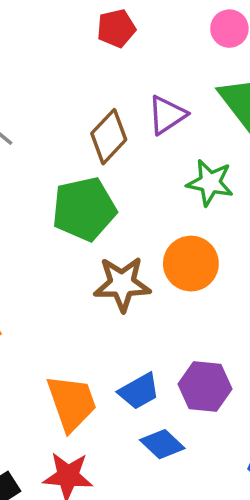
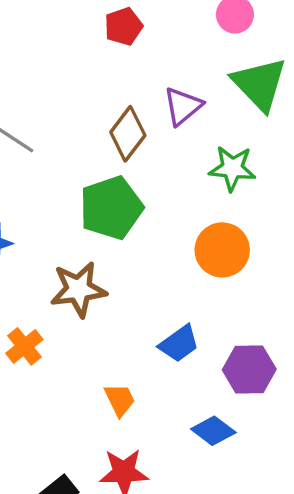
brown star: (122, 284) -> (78, 289), moved
blue trapezoid: (139, 391) -> (179, 344), moved
orange trapezoid: (72, 403) -> (120, 400), size x0.6

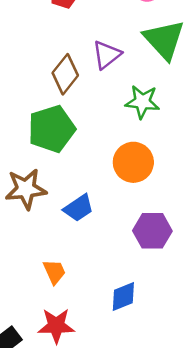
blue trapezoid: (179, 344) -> (79, 208), moved
purple hexagon: (249, 370) -> (152, 231), moved
blue diamond: (213, 431) -> (123, 296), turned -60

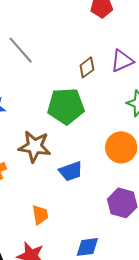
brown diamond: (65, 74) -> (87, 67), size x0.7

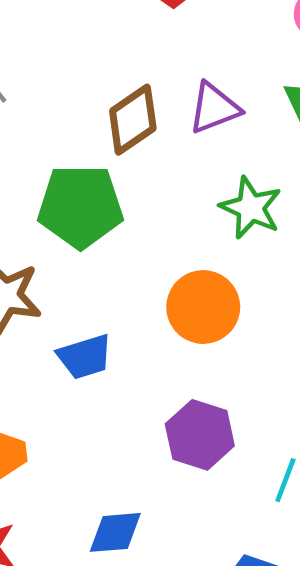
brown diamond: (87, 67) -> (133, 120), size x1.4

